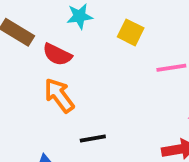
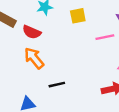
yellow square: (131, 32) -> (78, 16), turned -35

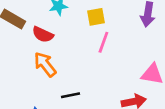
pink line: (105, 37) -> (103, 42), moved, turned -60

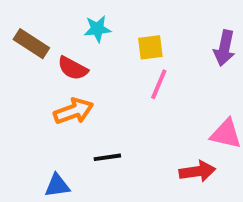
orange arrow: (45, 64) -> (73, 111), turned 105

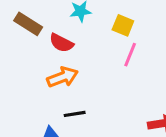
yellow square: (150, 47) -> (123, 25), turned 30
black line: (107, 157) -> (75, 114), moved

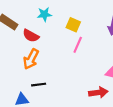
orange arrow: (62, 77) -> (31, 59), turned 138

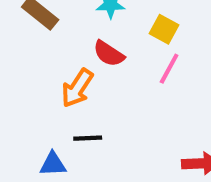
red semicircle: (31, 36) -> (109, 54), moved

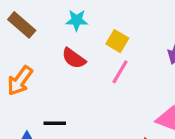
orange arrow: (77, 88) -> (20, 81), moved

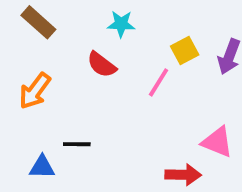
cyan star: (77, 20) -> (121, 24), moved
yellow square: (117, 41) -> (185, 51), moved, turned 30

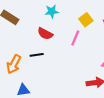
orange arrow: (35, 91) -> (14, 64), moved
black line: (77, 144) -> (37, 55), moved

